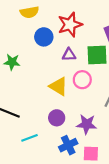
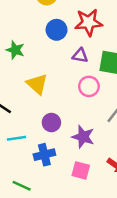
yellow triangle: (59, 86) -> (37, 84), moved
blue cross: (68, 145) -> (44, 155), moved

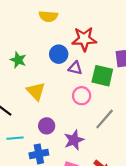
blue circle: (57, 30) -> (59, 54), moved
purple star: (83, 137) -> (74, 140), turned 30

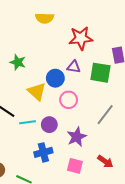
blue circle: (59, 54) -> (55, 78), moved
pink circle: (82, 96) -> (69, 100), moved
cyan line: (15, 138) -> (28, 122), moved

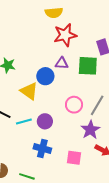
yellow semicircle: (45, 18) -> (54, 13), moved
pink circle: (69, 100) -> (74, 105), moved
purple star: (77, 137) -> (90, 130), moved
blue cross: (43, 152) -> (42, 148), turned 36

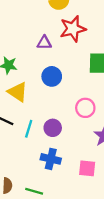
purple triangle: (62, 63) -> (44, 43), moved
yellow triangle: (29, 91) -> (18, 92), moved
cyan line: (24, 121) -> (29, 129), turned -56

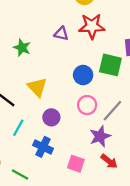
blue circle: (52, 76) -> (83, 75), moved
yellow triangle: (18, 92) -> (37, 87), moved
cyan line: (29, 129) -> (18, 128), moved

